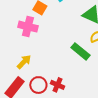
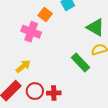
red cross: (57, 85) -> (54, 93), turned -32

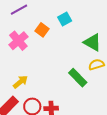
pink cross: (31, 32) -> (18, 41), moved, turned 30

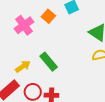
green rectangle: (78, 78) -> (49, 62), moved

